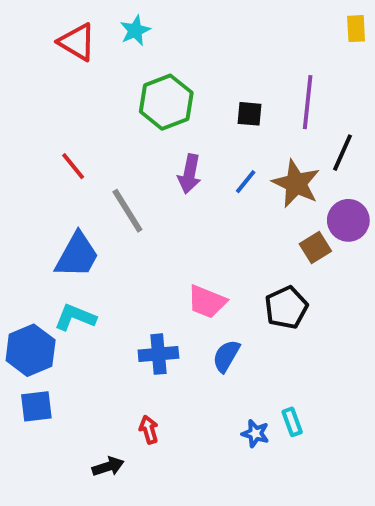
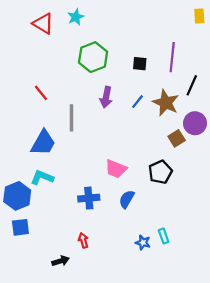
gray line: (127, 211) -> (71, 118), turned 32

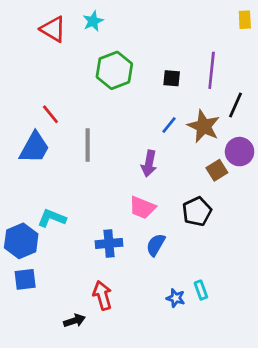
purple arrow: (106, 97) -> (149, 164), moved
blue trapezoid: (43, 143) -> (34, 148), moved
red arrow: (83, 240) -> (102, 295), size x1.5

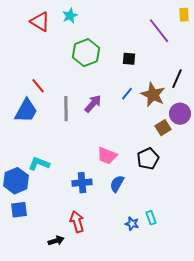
purple line: (212, 70) -> (159, 31), moved, turned -44
purple arrow: (149, 164) -> (93, 104), moved, turned -150

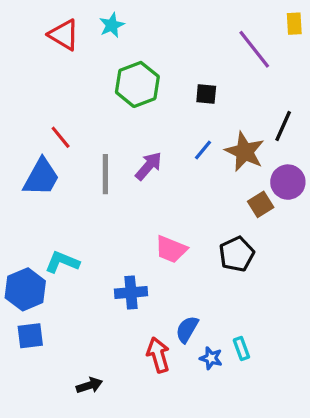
blue semicircle: (117, 184) -> (187, 329), moved
red arrow: (77, 222) -> (158, 355), moved

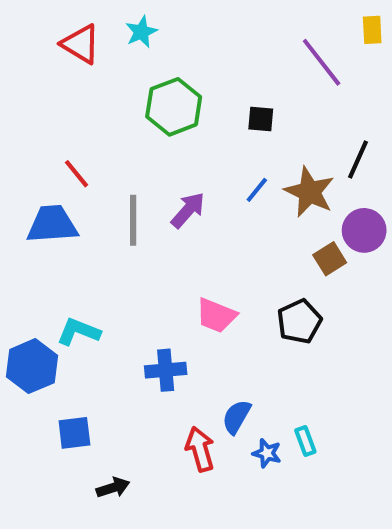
blue trapezoid: (41, 177) -> (52, 224), turned -123
blue square: (30, 336) -> (74, 433), moved

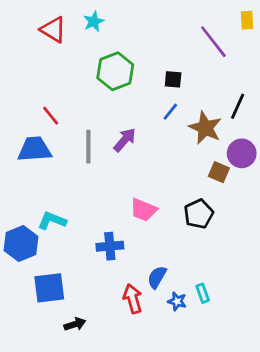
blue line: (257, 190) -> (170, 112), moved
brown square: (330, 259) -> (219, 172), turned -35
blue square: (74, 433) -> (49, 288), size x1.4

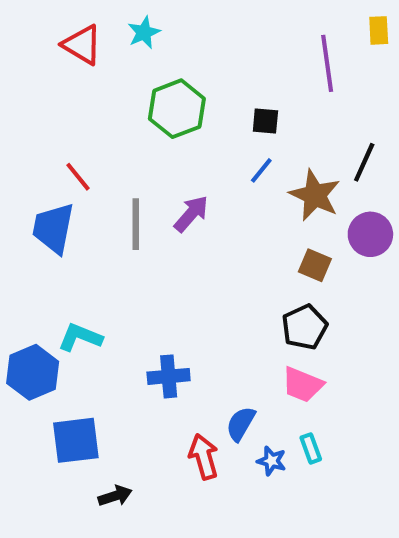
purple line: (213, 42) -> (327, 63), turned 30
blue trapezoid: (34, 149) -> (53, 228), turned -75
brown square: (219, 172) -> (315, 265), moved
pink trapezoid: (143, 210) -> (302, 385), moved

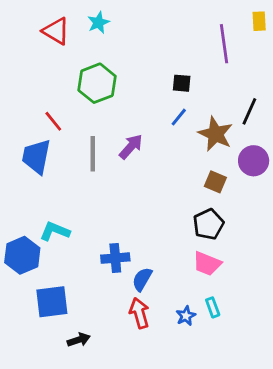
green hexagon: (177, 109) -> (97, 83), moved
blue semicircle: (241, 424) -> (142, 279), moved
blue star: (272, 461) -> (186, 316), turned 30

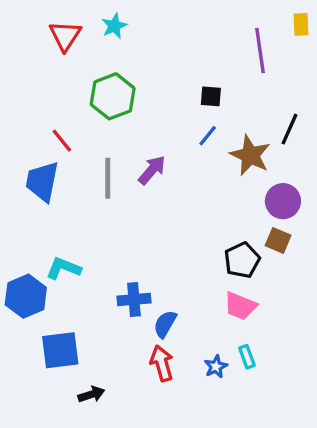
red triangle: (56, 31) -> (65, 36), turned 32
purple circle: (254, 161) -> (283, 201), moved
brown square: (215, 182) -> (278, 240), moved

